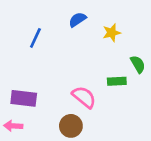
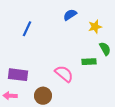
blue semicircle: (77, 20) -> (70, 15), moved
yellow star: (112, 33) -> (95, 27), moved
brown circle: (71, 126) -> (43, 96), moved

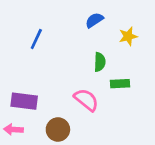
green semicircle: (105, 49) -> (100, 62), moved, turned 32

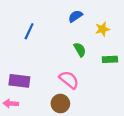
green semicircle: (100, 62) -> (80, 50), turned -32
green rectangle: (120, 84) -> (110, 59), moved
brown circle: (58, 129) -> (60, 104), moved

